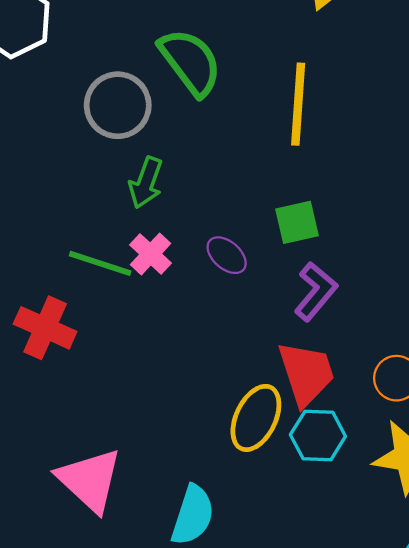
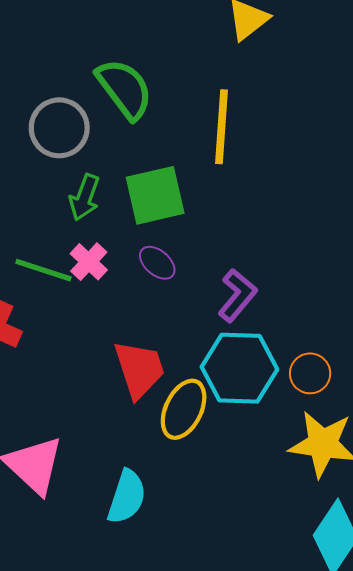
green square: (297, 222) -> (155, 195), moved, size x1.5
red trapezoid: (306, 373) -> (139, 369), moved
cyan hexagon: (318, 436) -> (239, 368), moved, size x1.5

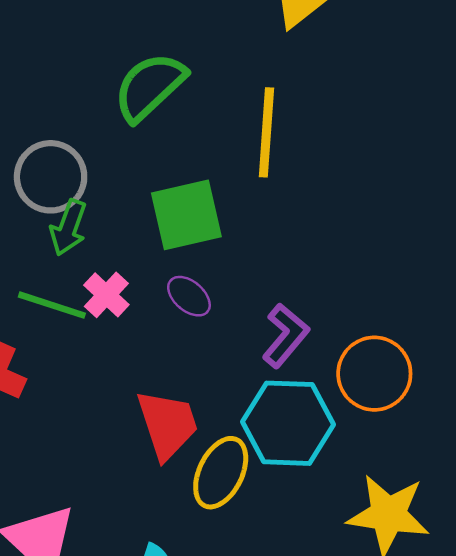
green semicircle: (125, 89) -> (150, 87), turned -96
gray circle: (59, 128) -> (51, 177), moved
green arrow: (85, 197) -> (68, 228), moved
orange circle: (310, 373) -> (374, 374), moved, size x1.5

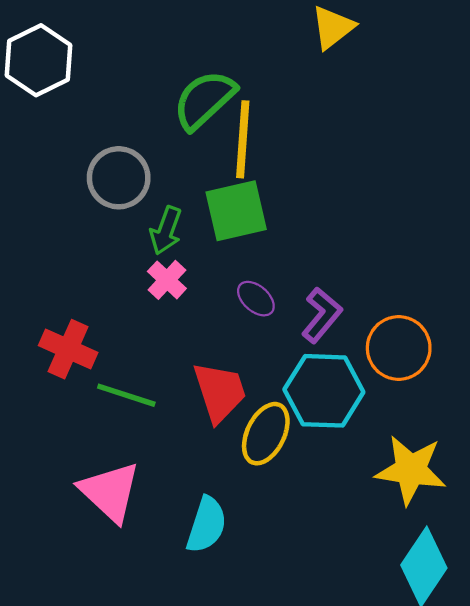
yellow line: (266, 132) -> (243, 139), moved
green arrow: (68, 228) -> (166, 231), moved
purple ellipse: (189, 296) -> (256, 299), moved
green line: (52, 305) -> (126, 395), moved

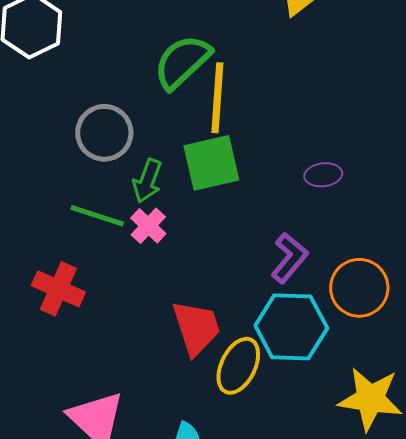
purple ellipse: (256, 299) -> (323, 175), moved, turned -48
green line: (126, 395) -> (97, 216), moved

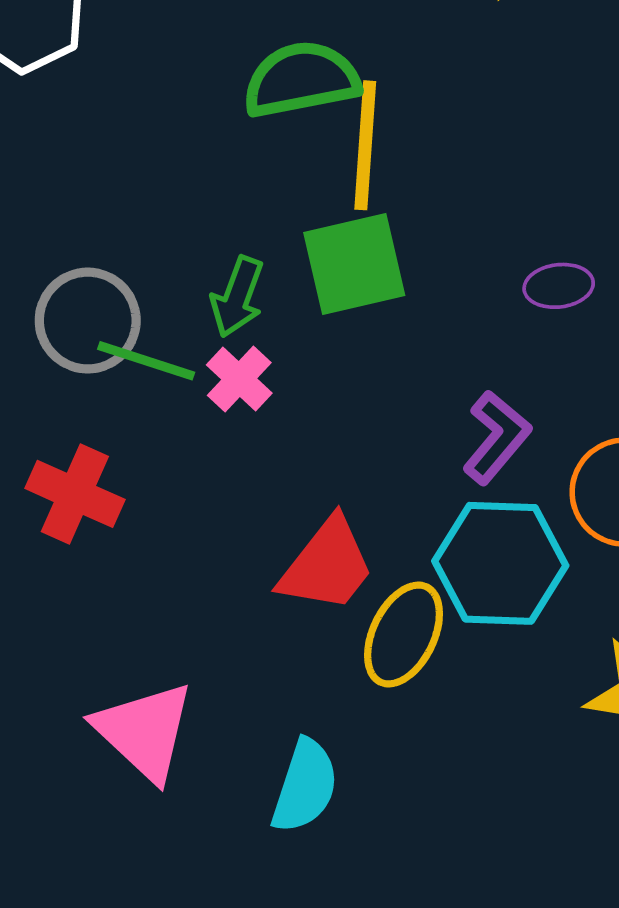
green semicircle: (182, 62) -> (301, 80), turned 32
gray circle: (104, 133) -> (88, 321), moved
red trapezoid: (196, 328) -> (327, 565), turned 56

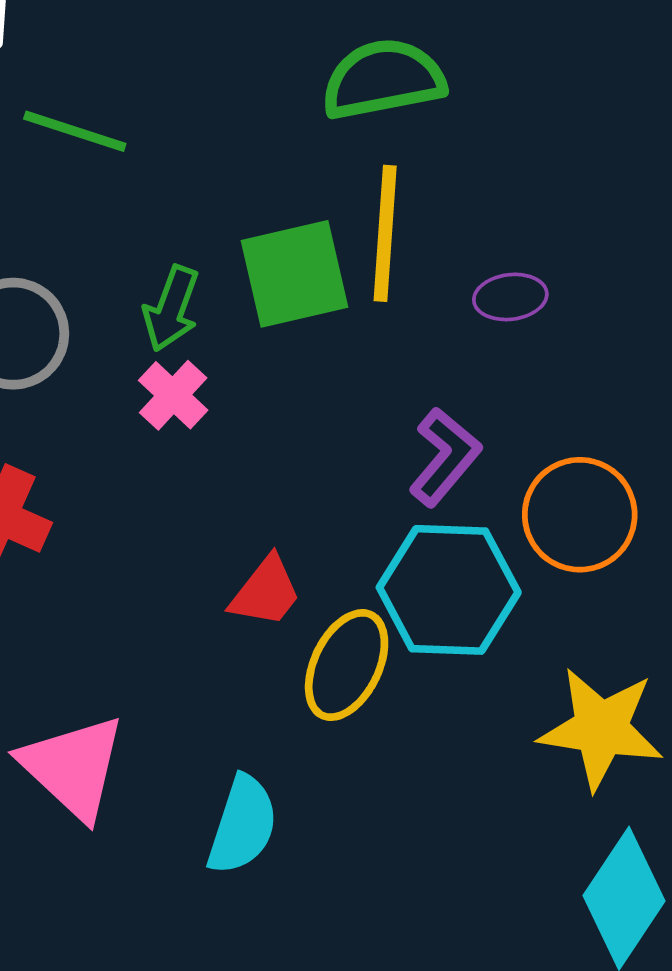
green semicircle: (301, 80) -> (383, 79), moved
yellow line: (365, 145) -> (385, 233), moved
green line: (146, 361) -> (75, 131), moved
red trapezoid: (327, 565) -> (266, 592), size x0.7

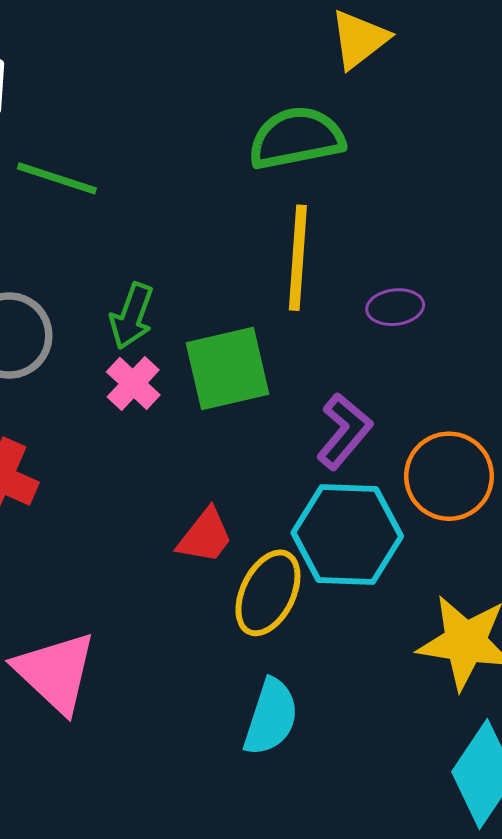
green square: (295, 274) -> (228, 368), moved
cyan semicircle: (243, 825) -> (271, 717), moved

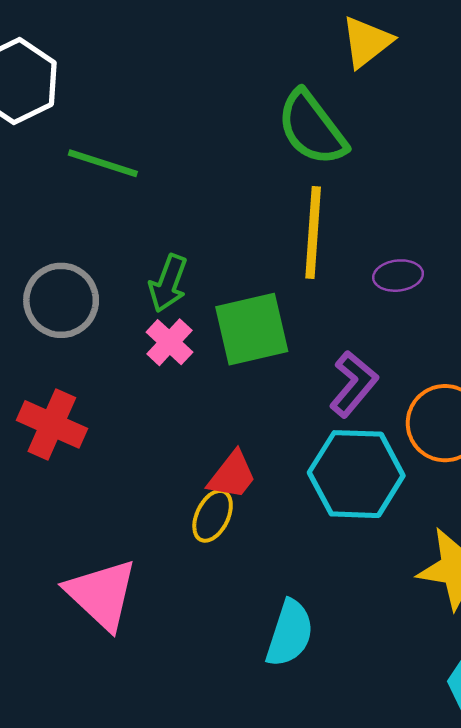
green semicircle: (296, 138) -> (312, 128), turned -116
yellow ellipse: (268, 593) -> (213, 516), moved, size x0.7

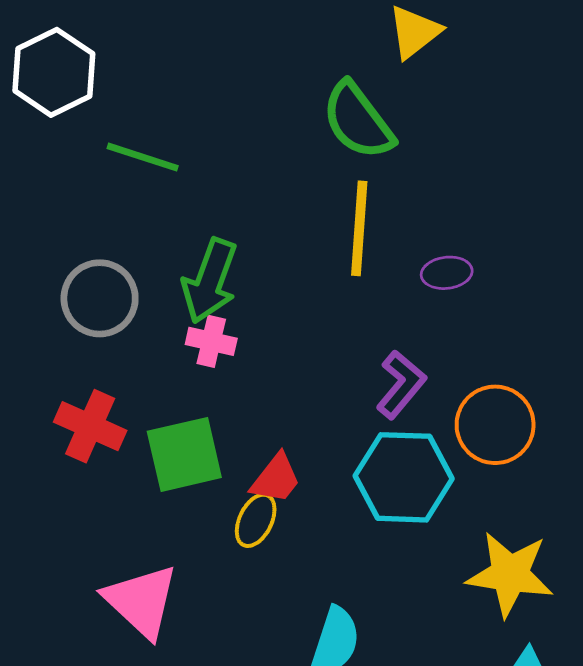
green arrow: (168, 283) -> (210, 281), size x1.4
green square: (252, 329) -> (184, 454), moved
pink cross: (169, 342) -> (211, 341), turned -30

